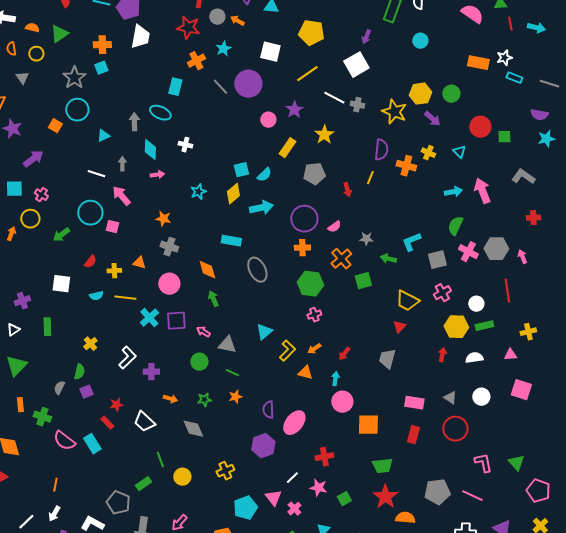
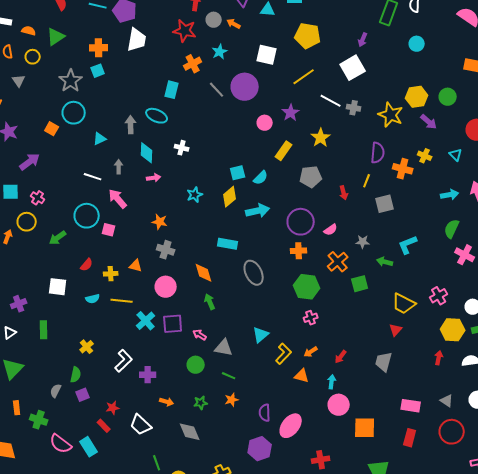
gray square: (437, 260) -> (385, 204), moved

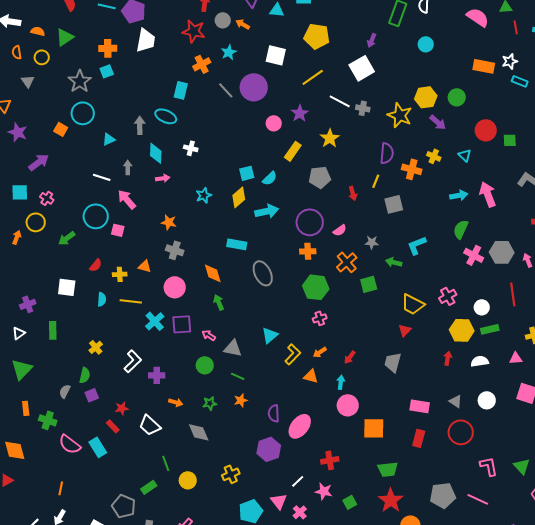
cyan semicircle: (93, 299) -> (102, 299), turned -72

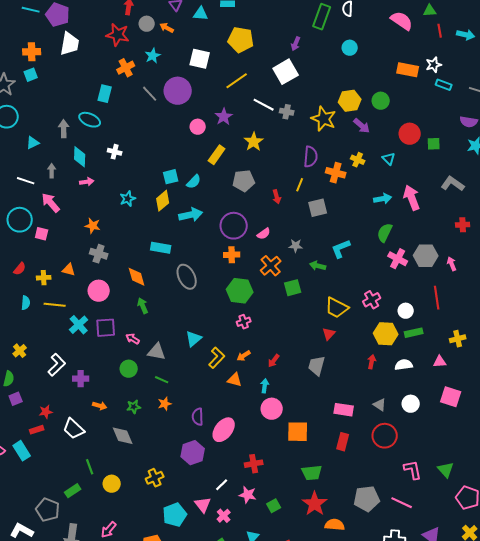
red rectangle: (113, 426) -> (37, 430), turned -64

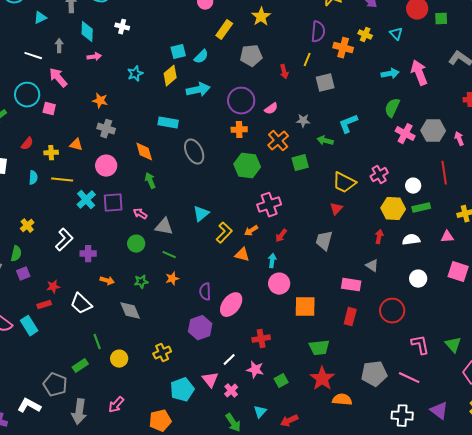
pink cross: (244, 322) -> (269, 205), moved, size x1.6
gray triangle: (380, 405) -> (372, 266), moved

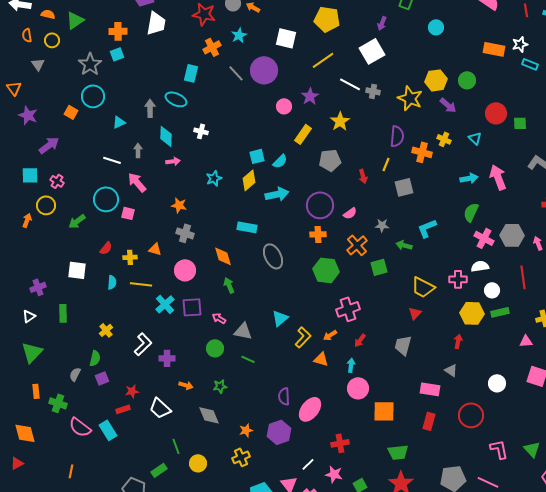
pink cross: (379, 175) -> (458, 279), turned 30
white semicircle: (411, 240) -> (480, 266), moved
orange star: (172, 279) -> (246, 430), moved

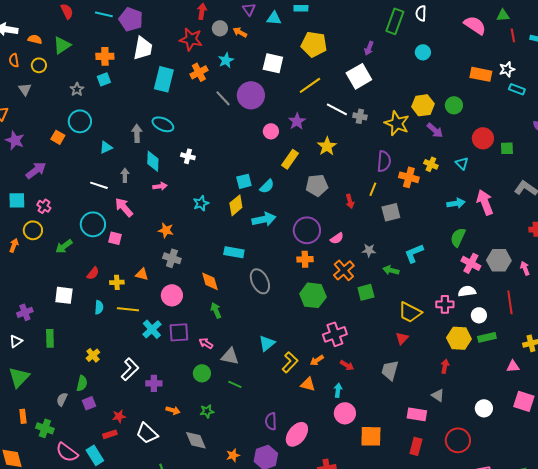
gray star: (90, 64) -> (77, 89), size x0.6
cyan rectangle: (191, 73) -> (164, 79), moved, size x1.4
red arrow: (360, 340) -> (347, 365), turned -96

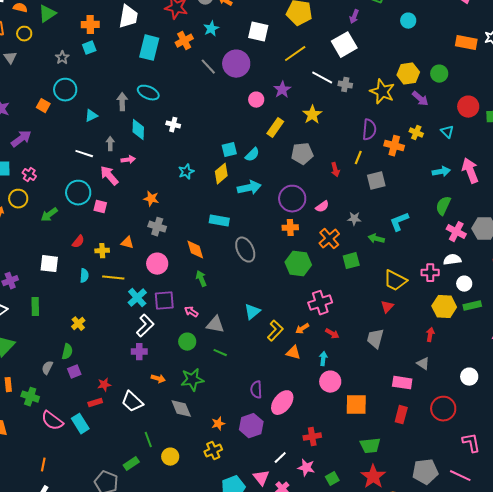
pink arrow: (160, 186) -> (128, 160), moved
white L-shape: (130, 369) -> (145, 326), moved
green star: (207, 411) -> (192, 380), size x1.6

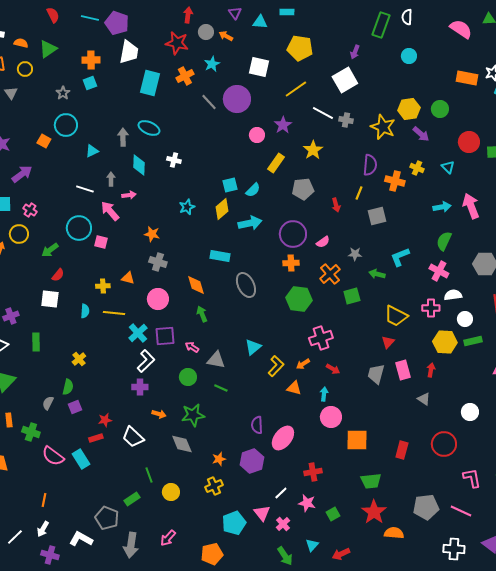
pink cross: (456, 232) -> (439, 271), moved
red semicircle: (78, 242) -> (58, 275), moved
pink rectangle: (402, 383) -> (403, 370), moved, turned 66

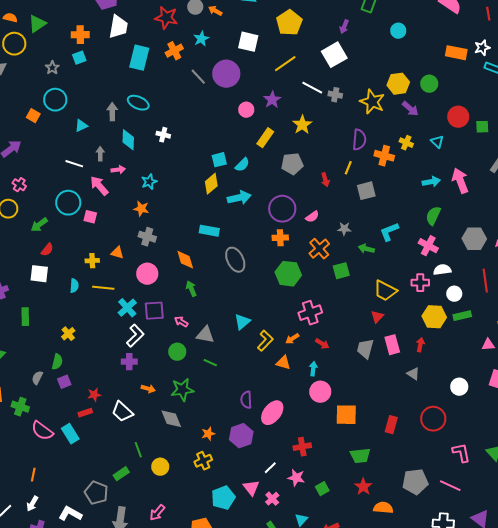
yellow pentagon: (300, 48) -> (289, 23), turned 30
yellow circle: (25, 69) -> (14, 44), size x1.5
cyan star: (187, 207) -> (149, 182), moved
red star: (374, 512) -> (363, 487), size x0.7

